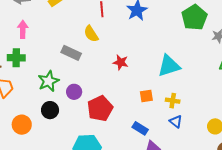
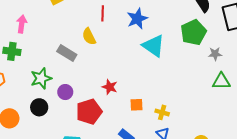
red star: (121, 62) -> (110, 87), moved
cyan triangle: (169, 66) -> (154, 46), moved, turned 45

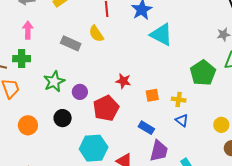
green pentagon: (193, 32) -> (203, 73), moved
gray rectangle: (67, 53) -> (71, 43), moved
black circle: (39, 107) -> (63, 118), moved

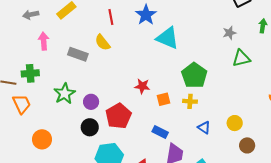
pink arrow: (28, 30) -> (44, 41), moved
green pentagon: (203, 73) -> (194, 75), moved
red star: (123, 81) -> (142, 86), moved
black circle: (63, 118) -> (90, 127), moved
blue triangle: (182, 120) -> (204, 128), moved

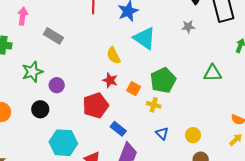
gray star: (229, 33) -> (188, 27), moved
yellow semicircle: (102, 42) -> (113, 55), moved
orange square: (163, 99) -> (134, 89), moved, turned 32
red pentagon: (118, 116) -> (96, 105), moved
black circle: (90, 127) -> (40, 109), moved

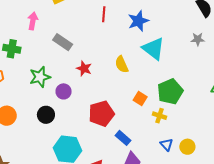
red star: (110, 80) -> (84, 68), moved
yellow circle: (193, 135) -> (187, 147), moved

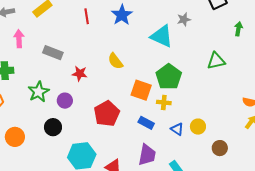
cyan triangle: (153, 49) -> (162, 36), moved
orange square: (140, 99) -> (141, 90), size x1.5
blue rectangle: (123, 138) -> (146, 123), moved

